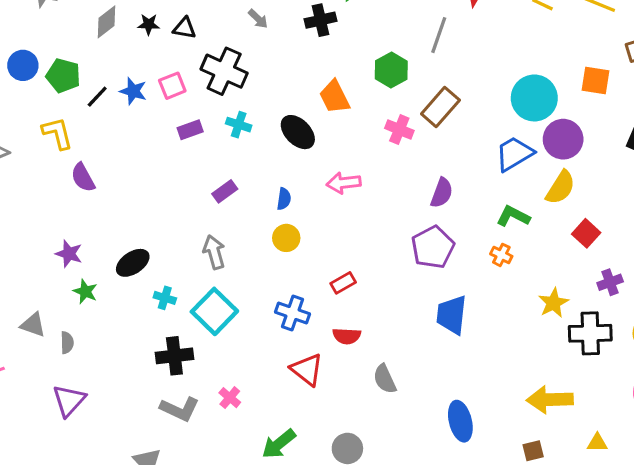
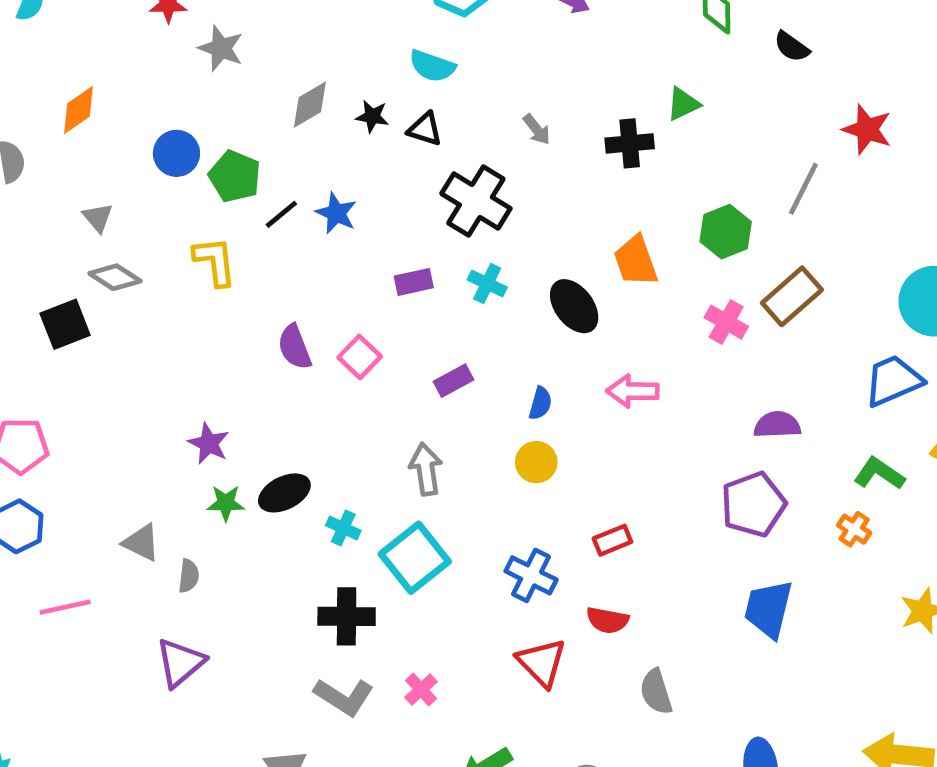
pink square: (172, 86) -> (360, 357), moved, turned -32
purple semicircle: (83, 177) -> (295, 347), moved
purple semicircle: (442, 193) -> (777, 425), turned -120
black ellipse: (133, 263) -> (284, 493), moved
green star: (85, 292) -> (226, 503), turned -30

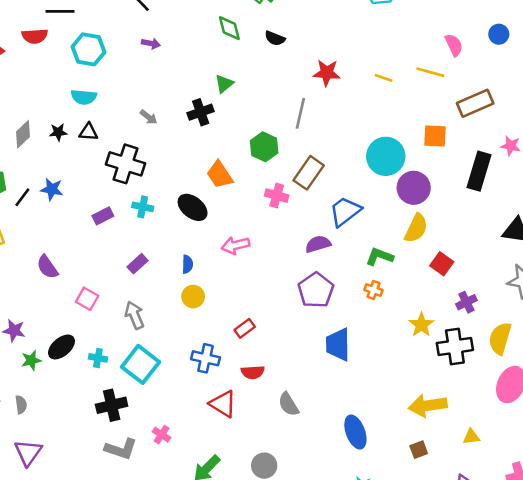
pink square: (360, 357) -> (87, 299), moved
blue trapezoid: (893, 381) -> (345, 211), moved

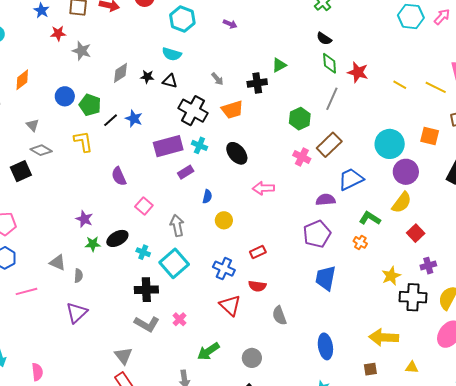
green diamond: (229, 28) -> (330, 63), moved
orange trapezoid: (220, 175) -> (232, 110), moved, turned -85
purple rectangle: (103, 216) -> (168, 146), size x1.8
purple rectangle: (138, 264) -> (186, 172), moved
blue semicircle: (187, 264) -> (207, 196), moved

